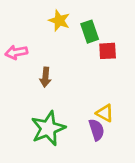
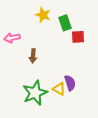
yellow triangle: (105, 113) -> (59, 89), moved
purple semicircle: (97, 130) -> (70, 83), moved

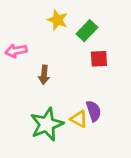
green rectangle: (65, 23) -> (87, 31), turned 63
red square: (78, 37) -> (99, 59), moved

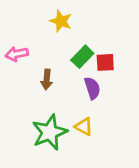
green rectangle: (87, 31) -> (82, 57), moved
purple semicircle: (94, 111) -> (92, 88), moved

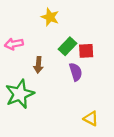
yellow triangle: (84, 127) -> (91, 118), moved
green star: (50, 132) -> (20, 94), moved

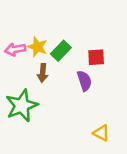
yellow star: (50, 17) -> (37, 47), moved
green rectangle: (67, 46) -> (61, 51), moved

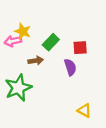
yellow star: (37, 47) -> (23, 31), moved
brown arrow: (43, 73) -> (36, 61), turned -104

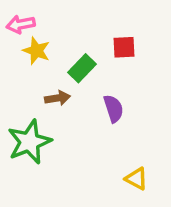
pink arrow: (13, 41) -> (21, 24), moved
red square: (80, 48) -> (124, 47), moved

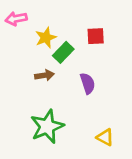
yellow star: (36, 51) -> (46, 38), moved, turned 30
green star: (29, 142) -> (47, 127), moved

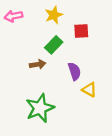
yellow star: (46, 38) -> (54, 15), moved
yellow triangle: (105, 137) -> (89, 90), moved

